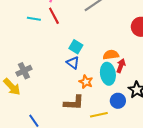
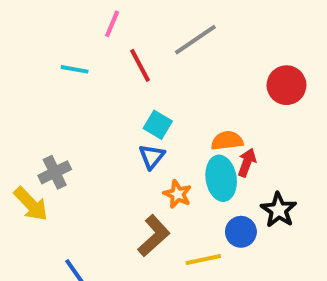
red line: (54, 16) -> (140, 65), moved
blue triangle: (73, 63) -> (152, 157), turned 32
brown L-shape: (74, 103) -> (154, 236), turned -45

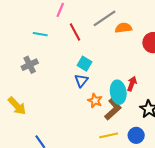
orange semicircle: (227, 141) -> (123, 28), moved
gray cross: (55, 172) -> (30, 65), moved
blue circle: (241, 232) -> (136, 135), moved
brown L-shape: (154, 236) -> (113, 109), moved

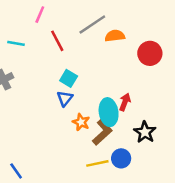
blue circle: (136, 135) -> (121, 158), moved

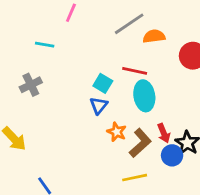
red line: (57, 41) -> (135, 71), moved, turned -50
red arrow: (125, 102) -> (164, 133), moved, turned 138
cyan ellipse: (109, 112) -> (144, 96), moved
blue circle: (121, 158) -> (172, 155), moved

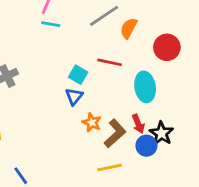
orange semicircle: (154, 36) -> (129, 28), turned -55
cyan line: (45, 45) -> (51, 24), moved
cyan ellipse: (144, 96) -> (145, 87), moved

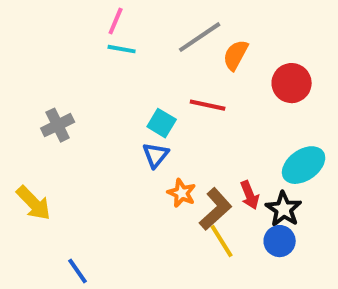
cyan ellipse: (145, 87) -> (304, 165), moved, turned 64
blue circle: (146, 146) -> (280, 241), moved
yellow line: (110, 167) -> (222, 241), moved, turned 70

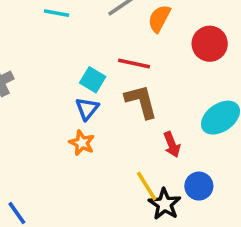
orange star: (182, 193) -> (82, 143), moved
brown L-shape: (216, 209) -> (141, 101), moved, turned -63
black star: (284, 209) -> (165, 204), moved

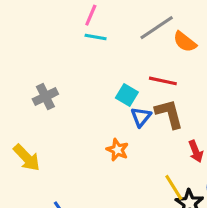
orange semicircle: (159, 19) -> (185, 42), turned -80
blue triangle: (87, 109) -> (141, 117), moved

